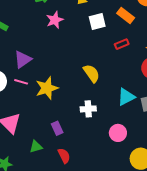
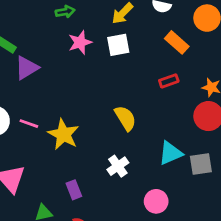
white square: (97, 21) -> (118, 45), moved
purple triangle: (23, 59) -> (27, 68), moved
yellow star: (47, 88) -> (63, 134), turned -30
white cross: (88, 109) -> (118, 166), turned -35

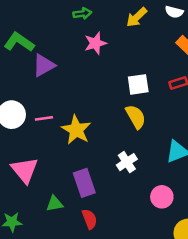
white square: (118, 45) -> (138, 84), moved
pink line: (29, 124) -> (44, 118), turned -30
purple rectangle: (74, 190) -> (84, 183), size x1.5

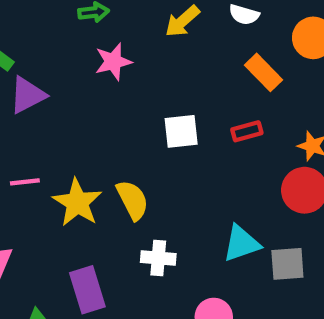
yellow semicircle: (136, 117) -> (132, 200), moved
white cross: (127, 162) -> (158, 258), turned 36

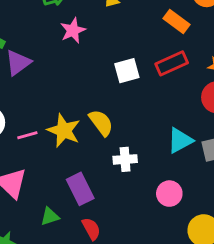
red rectangle: (247, 131) -> (172, 63), size x1.5
pink line: (25, 182) -> (27, 135), moved

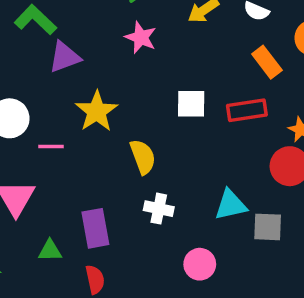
pink star: (73, 30) -> (141, 38), turned 30
yellow star: (64, 131) -> (97, 111), moved

